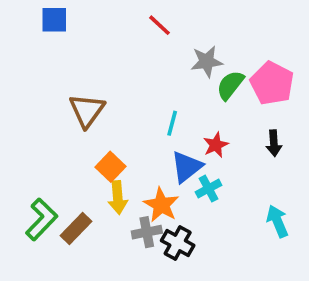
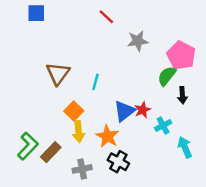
green semicircle: (230, 85) -> (167, 76), moved
cyan line: (172, 123) -> (95, 82), moved
red star: (216, 145) -> (143, 110), moved
cyan cross: (208, 189) -> (163, 125), moved
gray cross: (147, 232) -> (82, 169), moved

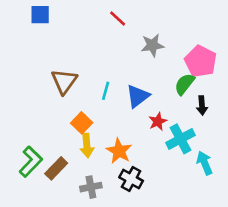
blue triangle: (124, 111) -> (138, 96), moved
cyan cross: (163, 125) -> (181, 139), size x1.5

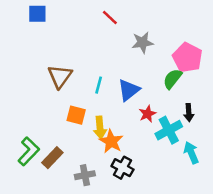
black arrow: (202, 105) -> (189, 113), moved
orange square: (82, 123) -> (76, 115), turned -30
yellow arrow: (87, 146) -> (100, 128), moved

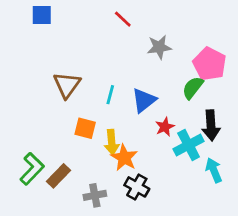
black arrow: (189, 113) -> (211, 125), size x1.5

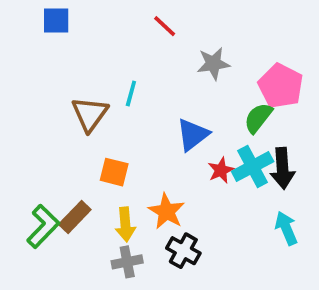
cyan line: (110, 95) -> (131, 93), moved
yellow arrow: (112, 142) -> (125, 224), moved
cyan cross: (189, 145) -> (253, 166), moved
brown rectangle: (59, 176) -> (75, 217), moved

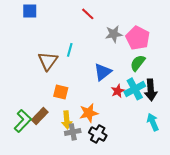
pink pentagon: (281, 86) -> (138, 38), moved
orange star: (166, 211) -> (89, 113), turned 30
gray cross: (127, 262) -> (73, 132), moved

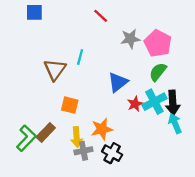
cyan arrow: (153, 122) -> (175, 123), moved

